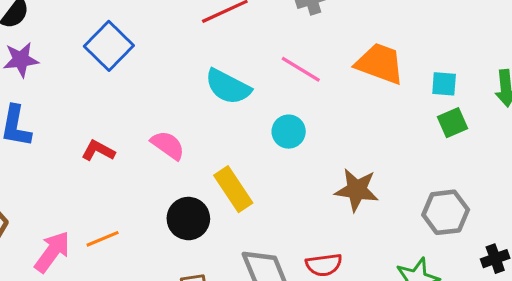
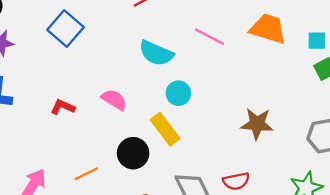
cyan circle: (289, 132) -> (178, 93), moved
orange line: (103, 239) -> (86, 174), moved

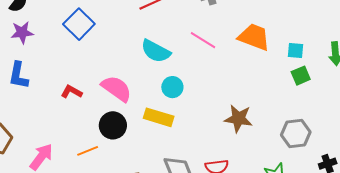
pink semicircle: (114, 100) -> (117, 89), size x1.4
yellow rectangle: (165, 129) -> (159, 117), turned -40
black circle: (133, 153) -> (113, 125), moved

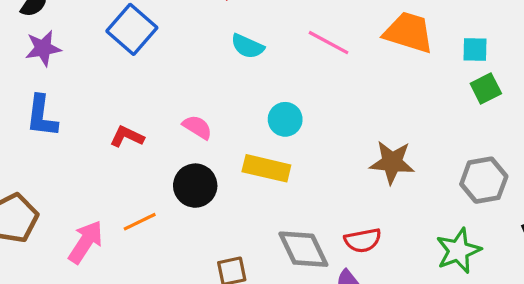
cyan semicircle: (156, 51) -> (247, 46), moved, size x0.7
pink semicircle: (117, 89) -> (197, 127), size x0.6
orange line: (88, 151) -> (140, 222), moved

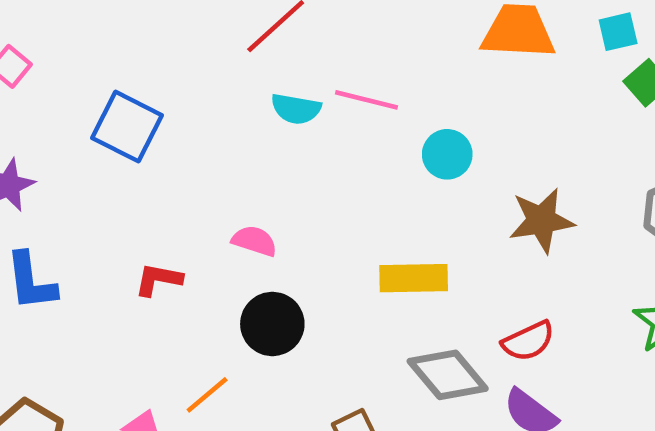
pink line: (329, 43) -> (367, 100), moved
cyan circle: (285, 119) -> (447, 154), moved
yellow rectangle: (266, 168) -> (414, 278), moved

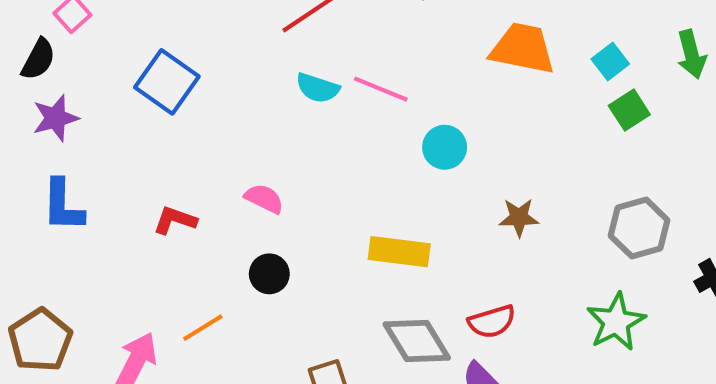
cyan square: (618, 32) -> (610, 61), turned -33
brown star: (541, 220) -> (519, 217), size x0.7
black circle: (272, 324) -> (269, 274), size x0.7

